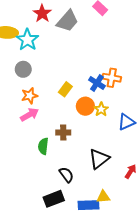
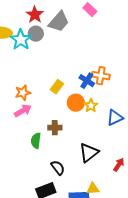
gray circle: (23, 69) -> (36, 34), moved

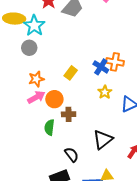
gray circle: (36, 34) -> (29, 48), moved
orange circle: (76, 103) -> (54, 99), moved

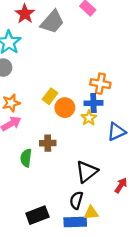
blue cross: (101, 67) -> (93, 103), moved, turned -35
orange circle: (54, 99) -> (65, 108), moved
black semicircle: (72, 155) -> (76, 200), moved, turned -126

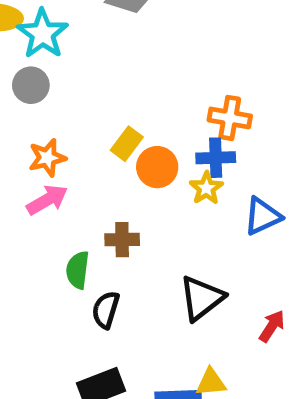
black semicircle: (76, 200) -> (106, 310), moved

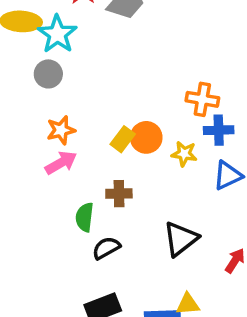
yellow rectangle: (127, 144) -> (123, 139), moved
blue cross: (216, 158) -> (219, 130), moved
yellow star: (206, 188) -> (184, 154), turned -30
black semicircle: (106, 310) -> (106, 248), turned 44

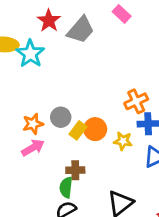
gray circle: (48, 74) -> (61, 117), moved
orange cross: (202, 99) -> (136, 101), turned -35
green semicircle: (85, 217) -> (66, 187), moved

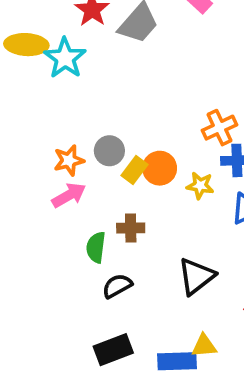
green semicircle: (66, 187) -> (96, 247), moved

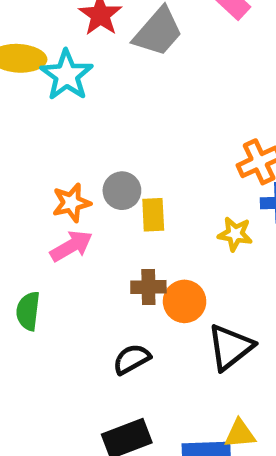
orange circle: (160, 168) -> (185, 301), moved
yellow rectangle: (135, 170) -> (153, 215), turned -40
green semicircle: (96, 247) -> (28, 311), moved

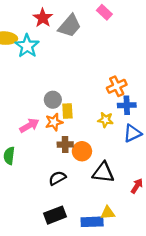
orange star: (71, 203) -> (54, 122), moved
black triangle: (230, 347) -> (103, 173), turned 45

